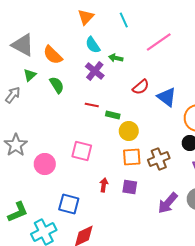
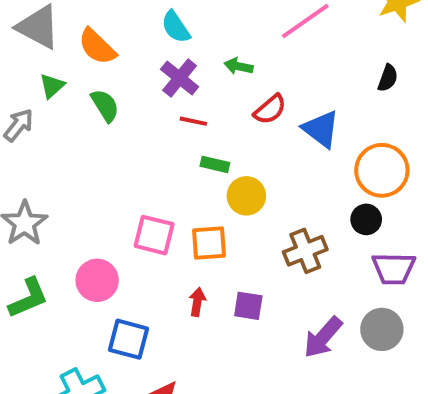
green arrow: (116, 58) -> (239, 66), moved
red line: (92, 105) -> (193, 121), moved
orange square: (132, 157) -> (209, 243), moved
pink circle: (45, 164) -> (97, 280), moved
green L-shape: (18, 212) -> (28, 298), moved

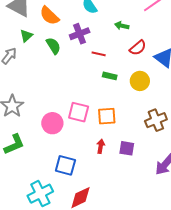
purple cross: (180, 78) -> (80, 34), moved, turned 30
yellow circle: (246, 196) -> (140, 81), moved
pink circle: (97, 280) -> (52, 123), moved

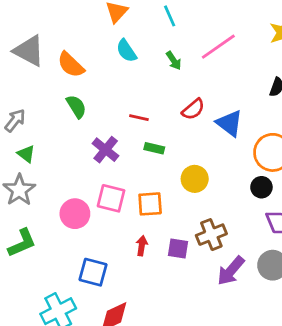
green arrow: (122, 26) -> (174, 61), moved, turned -136
purple cross: (80, 34) -> (106, 150), moved, turned -30
green triangle: (26, 36) -> (26, 154), moved, turned -40
yellow circle: (140, 81) -> (195, 179), moved
brown cross: (156, 120) -> (211, 235), moved

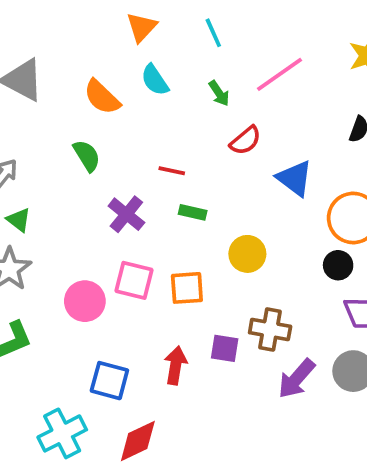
orange semicircle: (71, 65) -> (102, 97), moved
red semicircle: (193, 109) -> (245, 141), moved
brown cross: (211, 235) -> (270, 329), turned 32
red arrow: (142, 246) -> (176, 365), moved, size x1.4

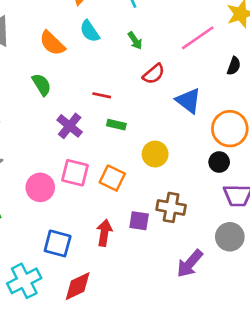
pink line: (280, 74) -> (198, 38), moved
orange square: (187, 288) -> (112, 178), turned 30
purple arrow: (297, 379) -> (190, 263), moved

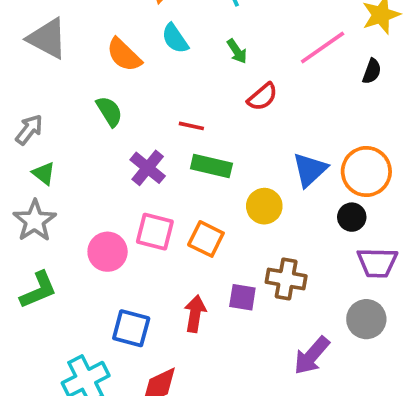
black semicircle: (234, 66) -> (372, 71), moved
blue triangle: (188, 101) -> (310, 170), moved, turned 40
green rectangle: (116, 125) -> (211, 166), size x1.5

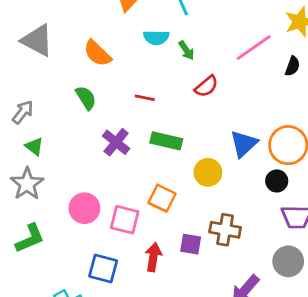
cyan semicircle: (175, 38) -> (156, 37), moved, turned -55
red line: (191, 126) -> (145, 98), moved
pink square: (155, 232) -> (125, 220), moved

